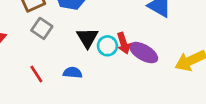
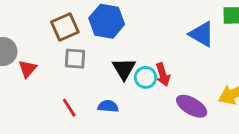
gray square: (42, 28) -> (75, 59), turned -30
purple ellipse: (144, 53) -> (192, 106), moved

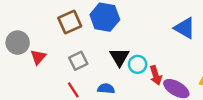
gray square: (75, 59) -> (78, 61), moved, turned -30
red arrow: (163, 75) -> (156, 75), moved

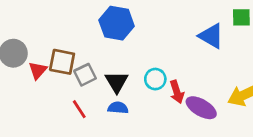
brown square: (70, 22) -> (62, 62), moved, turned 35
black triangle: (119, 57) -> (117, 82), moved

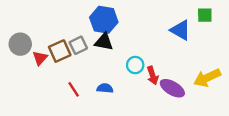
brown square: (62, 62) -> (60, 51), turned -35
gray square: (85, 75) -> (78, 45), moved
black triangle: (117, 82) -> (104, 42), moved, turned -48

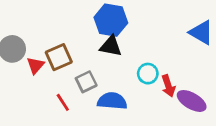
gray square: (78, 45) -> (86, 82), moved
blue semicircle: (105, 88) -> (112, 101), size x1.5
red line: (74, 89) -> (63, 102), moved

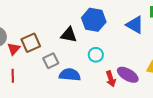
blue hexagon: (111, 20) -> (94, 20), moved
red arrow: (168, 86) -> (111, 79), moved
red line: (63, 102) -> (13, 76), moved, turned 32

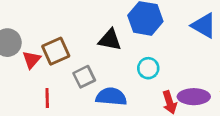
purple ellipse: (128, 75) -> (194, 97), turned -30
red line: (13, 76) -> (47, 98), moved

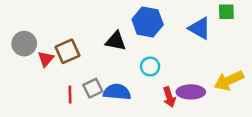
gray square: (84, 77) -> (93, 88), moved
red line: (47, 98) -> (70, 94), moved

